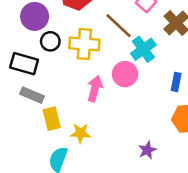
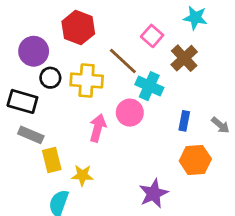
cyan cross: (143, 49) -> (149, 86), turned -30
purple star: (147, 150) -> (154, 193), size x1.5

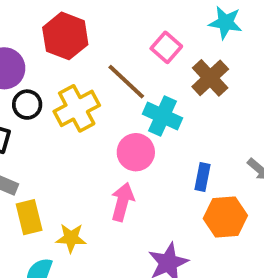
yellow cross: (87, 81) -> (77, 108), turned -32
blue rectangle: (184, 121) -> (203, 177), moved
pink arrow: (98, 128) -> (122, 202), moved

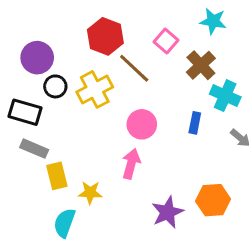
red hexagon: (65, 36) -> (105, 36), moved
cyan cross: (163, 116) -> (225, 96), moved
blue rectangle: (203, 177) -> (195, 123), moved
orange hexagon: (225, 217) -> (213, 200), moved

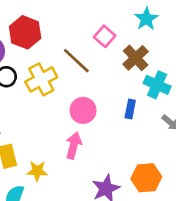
cyan star: (213, 21) -> (146, 19), turned 30
red hexagon: (105, 36) -> (25, 32), moved

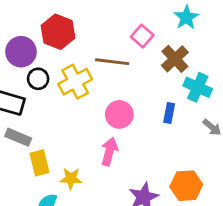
brown line: (76, 61) -> (112, 62), turned -36

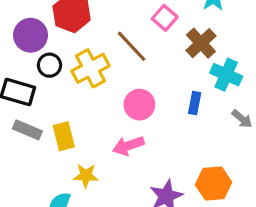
brown line: (112, 62) -> (132, 46), turned 40
pink arrow: (109, 151) -> (128, 146), turned -124
yellow rectangle: (40, 163) -> (64, 136), moved

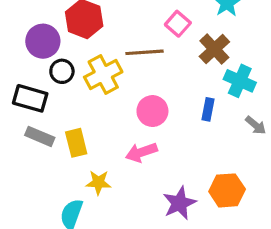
brown line: (132, 46) -> (145, 52), turned -51

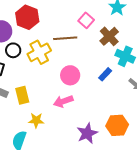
blue rectangle: (208, 109) -> (105, 74), turned 32

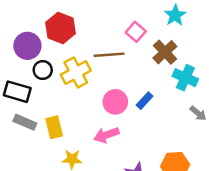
blue rectangle: (105, 74) -> (145, 101), moved

